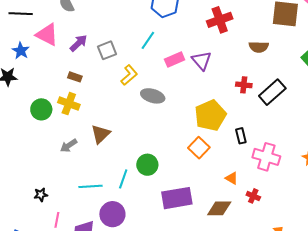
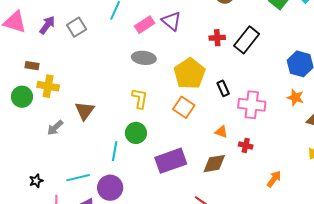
yellow L-shape: (129, 75) -> (140, 98), moved, turned -30
brown rectangle: (75, 77) -> (32, 66), moved
gray ellipse: (153, 96) -> (144, 58), moved
cyan line: (91, 186) -> (78, 178), moved

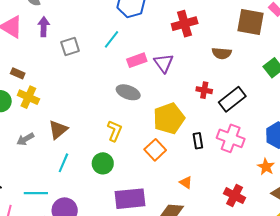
purple arrow: (47, 25) -> (44, 27), moved, turned -48
pink cross: (252, 105) -> (231, 138), moved
red cross: (246, 145) -> (235, 196), moved, size x1.5
cyan line: (115, 151) -> (63, 163), moved

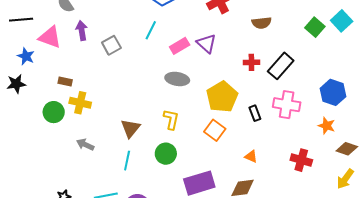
brown triangle: (58, 130) -> (131, 128), moved
gray arrow: (25, 139) -> (85, 145), turned 66

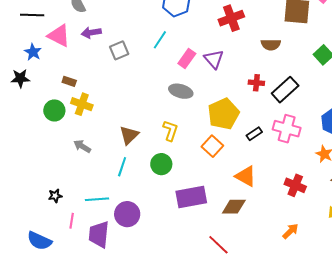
purple arrow: (82, 31) -> (91, 33), turned -96
pink rectangle: (180, 46) -> (187, 58), turned -30
black rectangle: (255, 113) -> (254, 134), turned 70
orange triangle: (251, 156) -> (246, 176), size x1.6

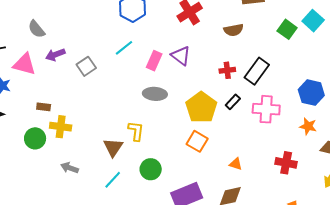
cyan line: (160, 40) -> (124, 48), turned 30
yellow L-shape: (170, 131) -> (136, 131), moved
black rectangle: (254, 134) -> (233, 102), moved
cyan line: (122, 167) -> (113, 180), turned 36
orange triangle: (246, 176) -> (236, 164), size x0.6

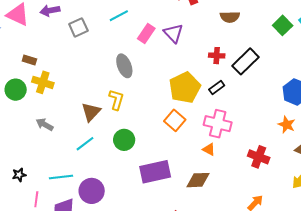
gray ellipse: (155, 94) -> (124, 66), moved, turned 55
pink cross: (266, 109) -> (218, 124), moved

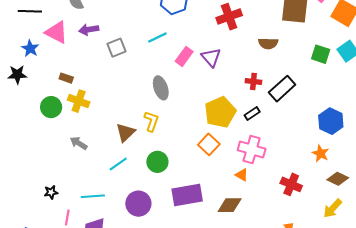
green square: (283, 25) -> (321, 54), turned -30
purple circle: (92, 191) -> (138, 204), moved

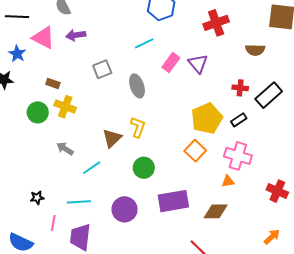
gray square: (117, 48) -> (102, 69), moved
gray ellipse: (161, 88) -> (137, 86), moved
cyan line: (118, 164) -> (92, 168), moved
orange triangle: (242, 175) -> (228, 181), turned -40

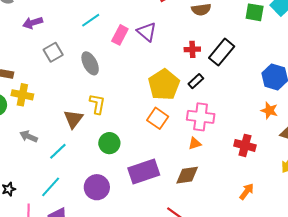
purple arrow: (76, 35) -> (33, 23), moved
cyan line: (79, 202) -> (51, 187), turned -35

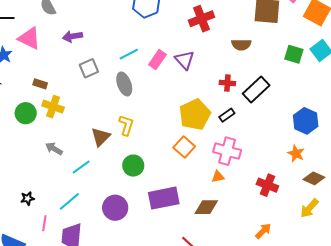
cyan line: (91, 20) -> (129, 54), moved

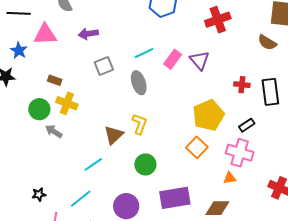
pink triangle: (29, 38) -> (45, 34), turned -30
brown semicircle: (241, 45) -> (267, 42), moved, turned 30
black rectangle: (256, 89) -> (270, 92), turned -56
black rectangle: (227, 115) -> (247, 125), moved
gray arrow: (54, 149) -> (54, 131), moved

